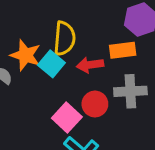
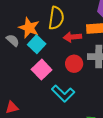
cyan square: (51, 64) -> (37, 44), moved
pink square: (67, 118) -> (42, 70), moved

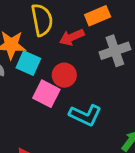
red circle: (74, 64) -> (64, 75), moved

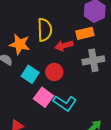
cyan square: (28, 63) -> (30, 74), moved
pink square: (46, 94) -> (44, 97), moved

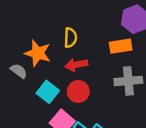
yellow semicircle: (45, 30) -> (70, 38), size x0.7
red arrow: (64, 46) -> (76, 65), moved

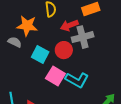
red arrow: (76, 65) -> (69, 25), moved
gray cross: (128, 81) -> (83, 37), moved

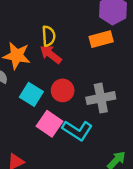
red arrow: (69, 25) -> (51, 54), moved, turned 54
gray cross: (83, 37) -> (101, 98), moved

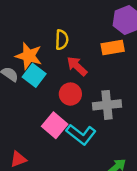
red arrow: (51, 54) -> (77, 66), moved
cyan square: (31, 94) -> (34, 75), moved

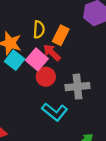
orange rectangle: (113, 47) -> (61, 35), moved, turned -54
pink square: (55, 125) -> (37, 59), moved

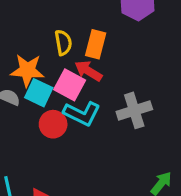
red circle: (46, 77) -> (53, 124), moved
cyan L-shape: (55, 112) -> (82, 113), moved

